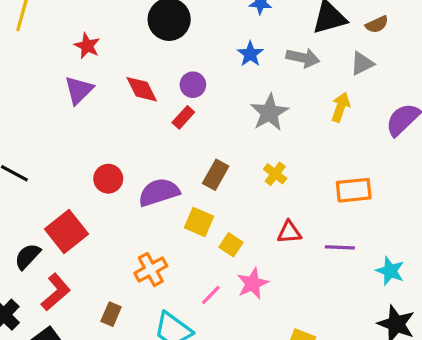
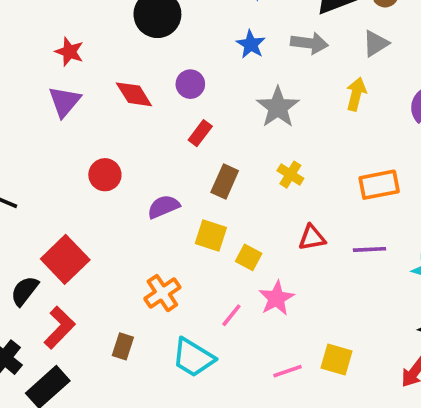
red rectangle: (183, 117) -> (200, 133), moved
red circle: (108, 179) -> (105, 175), moved
purple semicircle: (159, 192) -> (163, 207), size x0.7

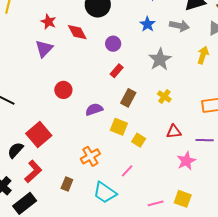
red diamond: (134, 94) -> (77, 32), moved
pink star: (276, 298) -> (186, 161), moved

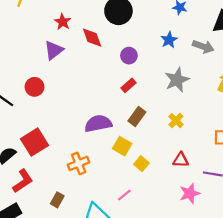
red circle: (63, 90) -> (34, 87), moved
purple semicircle: (94, 109) -> (98, 124), size x1.4
orange cross: (90, 156) -> (79, 163), moved

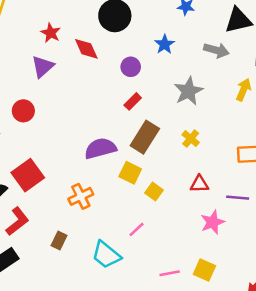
blue star: (169, 40) -> (165, 44), moved
brown rectangle: (137, 116) -> (145, 137), size x1.4

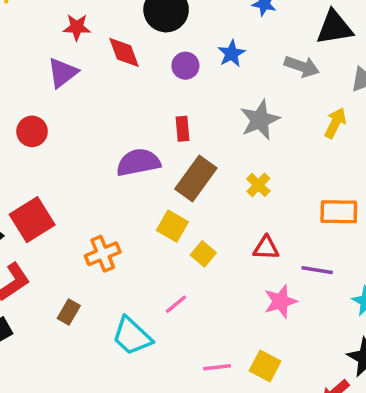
red star: (51, 33) -> (77, 27), turned -30
purple circle: (131, 67) -> (185, 66), moved
red rectangle: (133, 101) -> (183, 129), turned -54
purple semicircle: (100, 148) -> (138, 162), moved

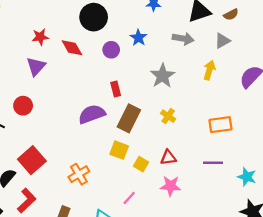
red triangle: (266, 248) -> (168, 158), moved
pink star: (280, 301) -> (171, 186), moved, turned 30

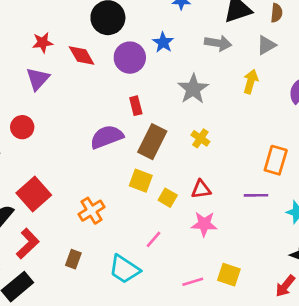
brown semicircle: (231, 14) -> (277, 13), turned -56
purple circle: (111, 50) -> (130, 58), size x1.5
orange rectangle: (220, 125) -> (276, 160), moved, turned -65

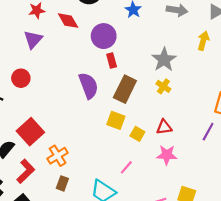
purple circle: (130, 58) -> (104, 36), moved
gray star: (193, 89) -> (164, 60), moved
purple semicircle: (107, 137) -> (88, 86), turned 90
purple line: (256, 195) -> (208, 132), turned -60
orange cross: (92, 211) -> (58, 156), moved

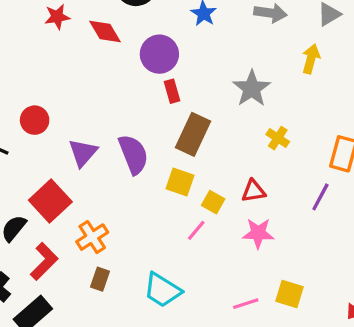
purple triangle: (33, 39) -> (83, 153), moved
purple semicircle: (88, 86) -> (133, 154), moved
yellow cross: (163, 86) -> (278, 138), moved
pink line: (126, 167) -> (196, 230), moved

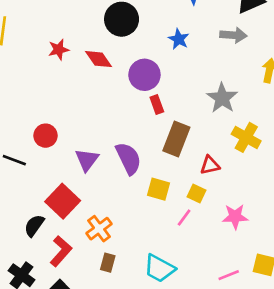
yellow cross: (278, 138) -> (246, 137), size x1.5
yellow square: (180, 182) -> (158, 189), moved
red triangle: (253, 191) -> (210, 165), moved

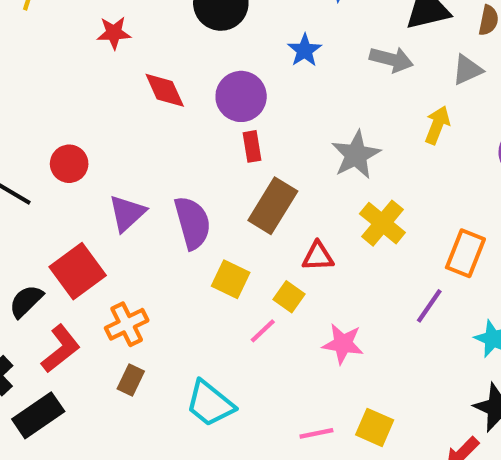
red diamond: (99, 59) -> (165, 90), moved

